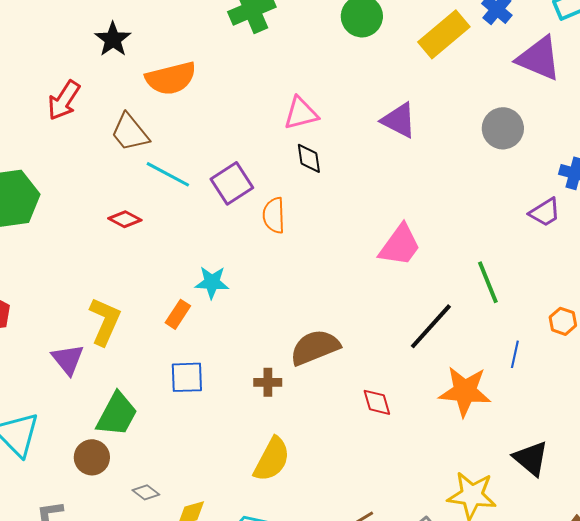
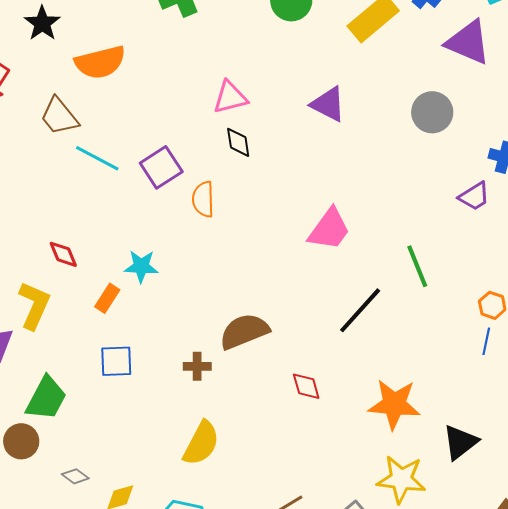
red diamond: (125, 219) -> (63, 254), moved, turned 40
blue line: (515, 354) -> (486, 341), moved
orange star: (465, 391) -> (394, 404), moved
black triangle: (531, 458) -> (460, 442), turned 42

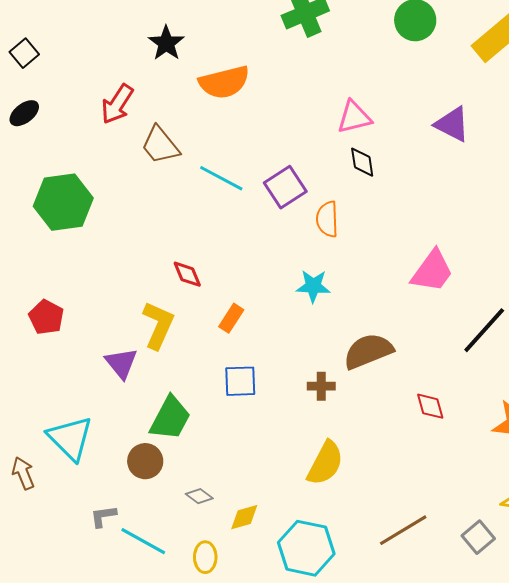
brown trapezoid: (59, 116) -> (160, 145), moved
pink trapezoid: (329, 229) -> (432, 271), moved
cyan star: (141, 266) -> (313, 286), moved

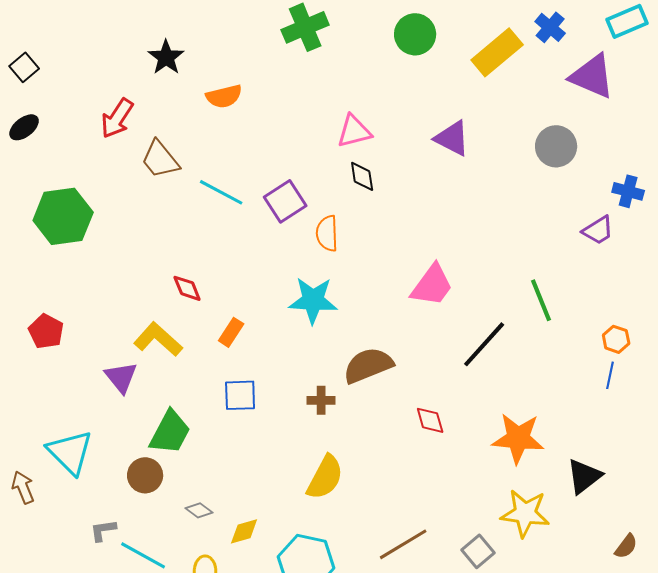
orange semicircle: (224, 82) -> (224, 96), size x0.7
cyan star: (313, 286) -> (313, 300), size x1.4
yellow L-shape: (158, 325) -> (158, 339), turned -72

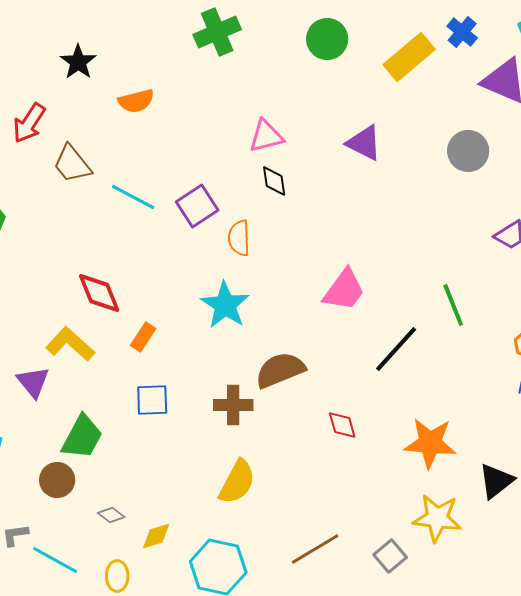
red diamond: (187, 288) -> (99, 293), size x1.5
cyan star: (313, 300) -> (225, 305), turned 30
brown cross: (321, 400) -> (233, 405), size x1.4

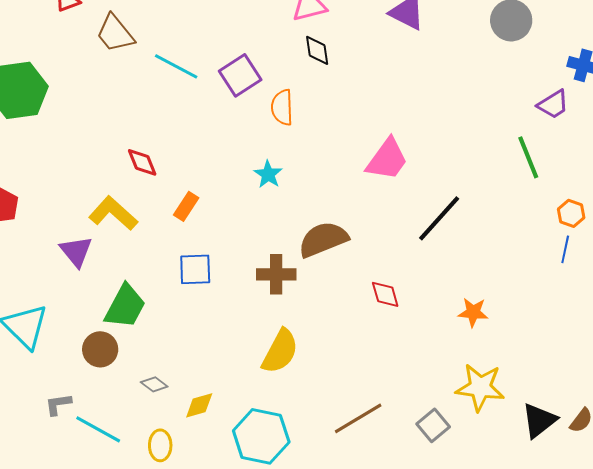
red diamond: (99, 293) -> (142, 162), size x0.7
cyan star: (225, 305) -> (268, 174), size x0.6
green line: (453, 305) -> (528, 157), moved
orange star: (430, 443) -> (473, 312), size x0.6
black triangle: (496, 481) -> (539, 420), moved

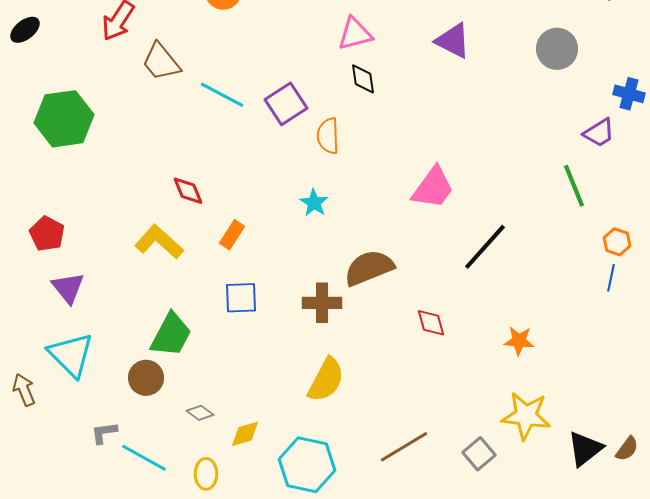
purple triangle: (76, 251) -> (68, 288), moved

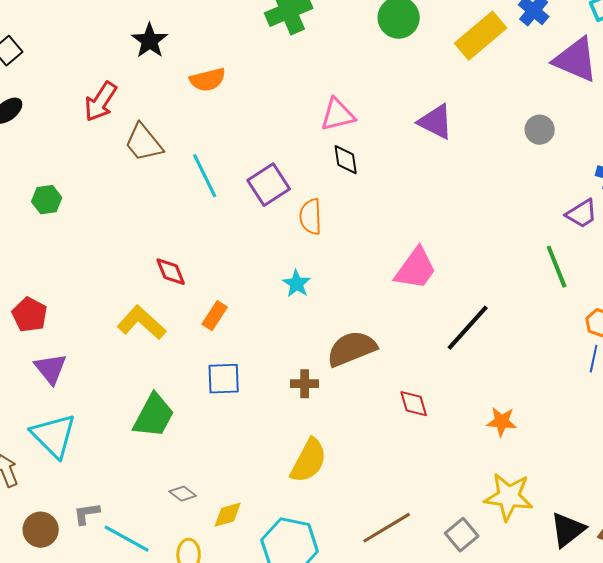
gray circle: (557, 49) -> (540, 130), size x0.7
cyan line: (222, 95) -> (205, 176), turned 36
green hexagon: (64, 119) -> (47, 200), size x0.5
brown cross: (322, 303) -> (305, 384), size x0.7
brown circle: (146, 378) -> (41, 530), moved

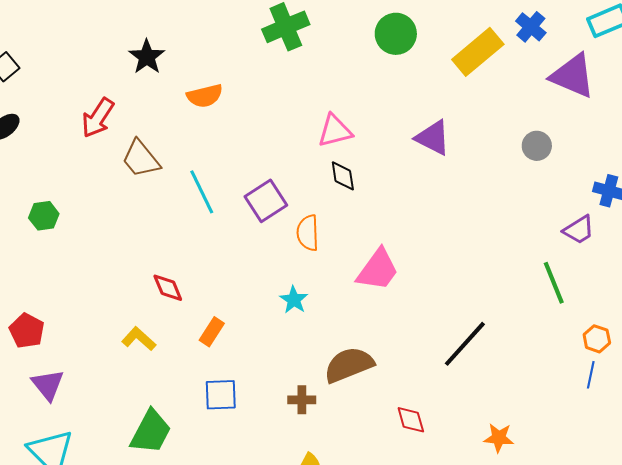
pink trapezoid: (416, 269) -> (378, 270), moved
yellow L-shape: (142, 323) -> (139, 339), size x0.7

